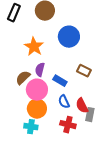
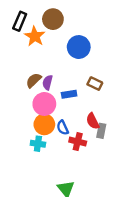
orange star: (34, 47) -> (35, 36), moved
brown semicircle: (23, 78) -> (34, 80), moved
blue rectangle: (60, 81) -> (69, 94), turned -40
blue semicircle: (64, 102) -> (63, 128), moved

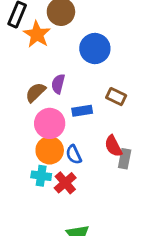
purple semicircle: (48, 82) -> (58, 84), moved
red cross: (78, 142) -> (65, 183), moved, turned 35

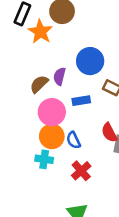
blue circle: (95, 48) -> (90, 61), moved
red cross: (65, 183) -> (81, 171), moved

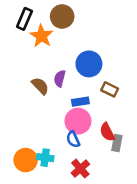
brown semicircle: (39, 84) -> (40, 86), turned 90
pink circle: (52, 112) -> (78, 121), moved
orange circle: (52, 136) -> (26, 160), moved

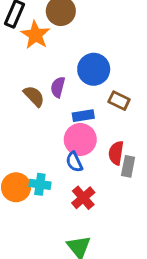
red semicircle: (107, 132) -> (116, 153), turned 36

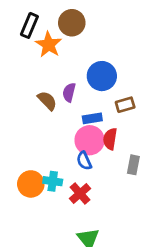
brown rectangle: (119, 101) -> (125, 105), turned -42
red semicircle: (116, 153) -> (110, 139), moved
red cross: (83, 198) -> (80, 194), moved

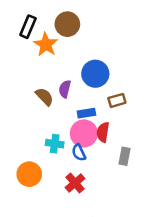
cyan cross: (53, 181) -> (55, 144), moved

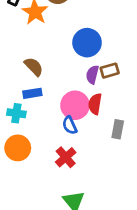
purple semicircle: (65, 89) -> (92, 75), moved
blue rectangle: (86, 113) -> (32, 93), moved
cyan cross: (55, 144) -> (16, 113), moved

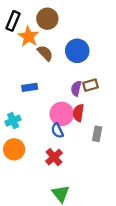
blue circle: (87, 43) -> (77, 51), moved
brown semicircle: (34, 67) -> (45, 53), moved
blue rectangle: (32, 93) -> (30, 87), moved
cyan cross: (16, 113) -> (13, 121), turned -32

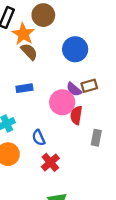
brown semicircle: (45, 53) -> (29, 52), moved
purple semicircle: (76, 88) -> (74, 89), turned -64
pink circle: (62, 114) -> (62, 102), moved
blue semicircle: (57, 131) -> (39, 138), moved

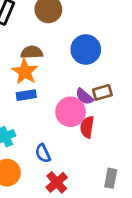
orange star: (23, 34) -> (25, 72), moved
brown semicircle: (29, 52) -> (32, 52), turned -48
gray rectangle: (96, 138) -> (111, 178), moved

